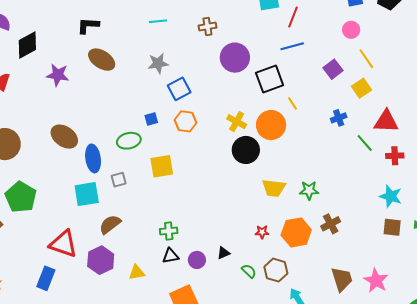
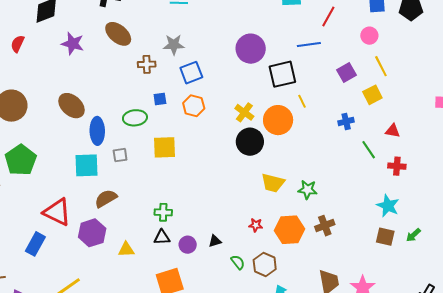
red line: (293, 17) -> (328, 16), moved
brown cross: (207, 27) -> (147, 64), moved
red triangle: (386, 121) -> (393, 131), size x0.6

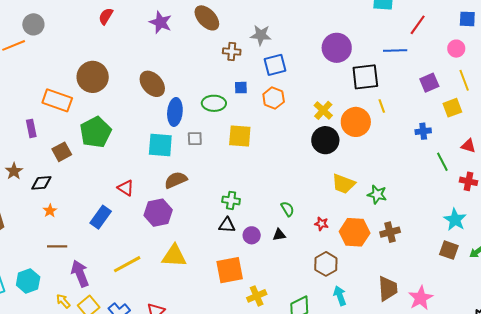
red triangle: (57, 212) -> (126, 188), size x0.6
yellow triangle: (126, 250) -> (174, 256), moved, size x1.5
green semicircle: (238, 262) -> (287, 209), moved

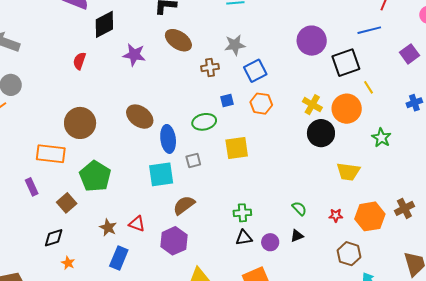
brown star: (14, 171) -> (108, 228), moved
green star: (377, 194) -> (381, 138), moved, turned 30

